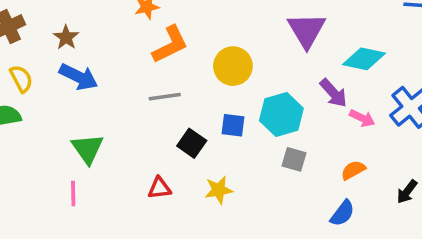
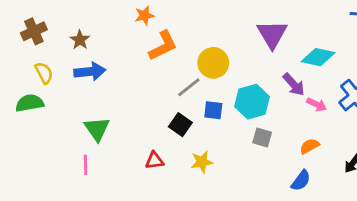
blue arrow: (79, 77) -> (90, 71), turned -32
gray line: (165, 97) -> (189, 87), moved, turned -30

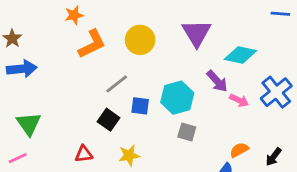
yellow circle: (213, 63) -> (140, 40), moved
orange semicircle: (309, 146) -> (239, 150), moved
pink line: (86, 165) -> (18, 158), turned 66

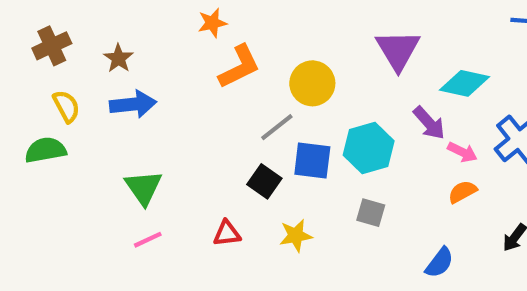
yellow circle: (140, 40) -> (312, 83), moved
blue square: (140, 106) -> (312, 160), size x1.4
gray square: (187, 132) -> (371, 213), moved
orange semicircle: (239, 150) -> (462, 192), moved
pink line: (18, 158) -> (148, 240), moved

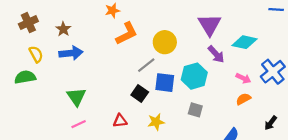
purple arrow: (429, 123) -> (216, 54), moved

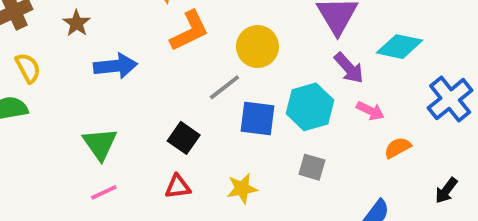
blue arrow: (71, 53) -> (115, 66), moved
pink arrow: (243, 78) -> (370, 111), moved
black square: (140, 93) -> (184, 138), moved

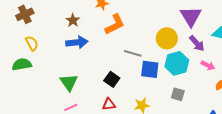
brown star: (77, 23) -> (73, 20), moved
yellow circle: (257, 47) -> (167, 38), moved
gray line: (224, 87) -> (133, 53), turned 54

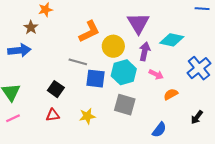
brown star: (73, 20) -> (31, 27), moved
orange L-shape: (115, 24) -> (89, 32), moved
purple arrow: (197, 43) -> (145, 51), turned -126
gray square: (178, 94) -> (125, 105), size x1.5

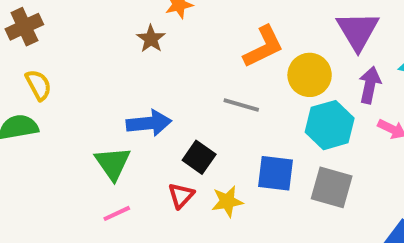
blue arrow: (19, 50) -> (149, 123), moved
blue square: (96, 79) -> (275, 173), moved
red triangle: (53, 115) -> (181, 195), moved, turned -40
yellow star: (87, 116) -> (227, 201), moved

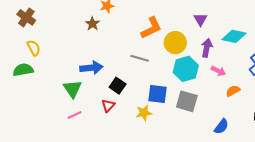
brown cross: (24, 27) -> (26, 17), turned -30
purple triangle: (358, 31) -> (200, 20), size x0.6
yellow star: (227, 201) -> (144, 113), moved

